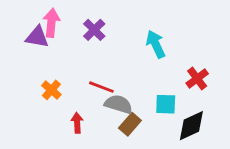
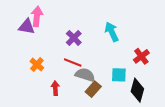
purple cross: (94, 30) -> (74, 38), moved
black diamond: (191, 126) -> (137, 90), turned -50

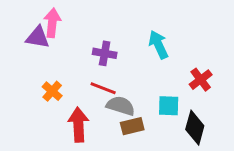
purple cross: (74, 38) -> (105, 53), turned -35
red arrow: (55, 88) -> (78, 125), size x1.6
brown rectangle: (93, 89) -> (132, 126), turned 35

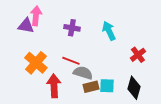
purple cross: (105, 53) -> (72, 28), moved
orange cross: (52, 91) -> (36, 63), size x1.6
cyan square: (169, 106) -> (107, 86), moved

